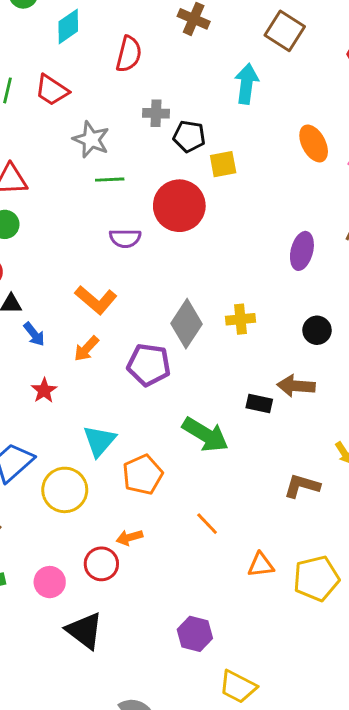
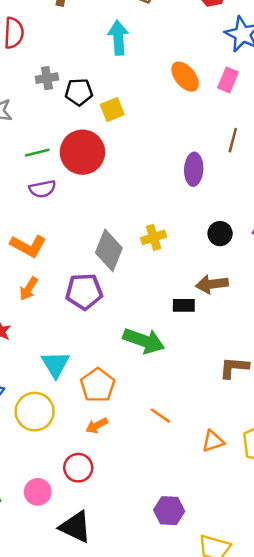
green line: (110, 180) -> (37, 153), moved
orange arrow: (129, 537) -> (97, 426), moved

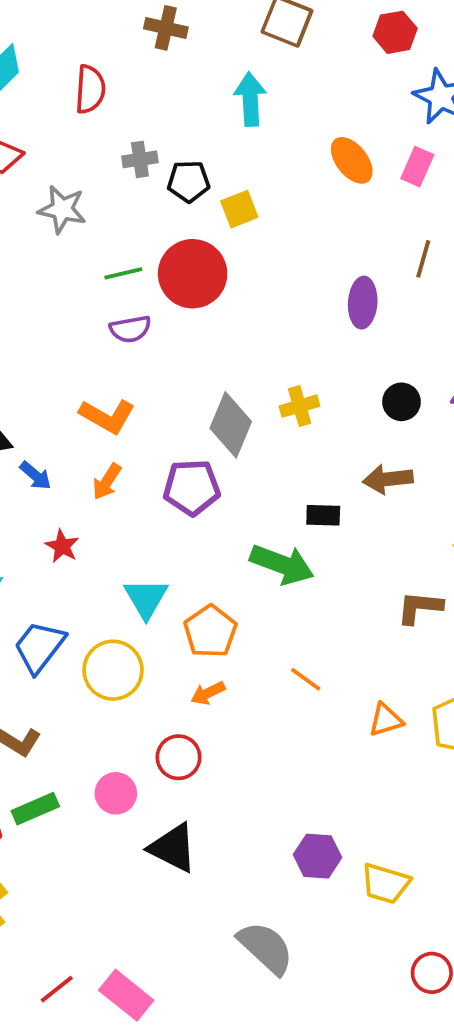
black rectangle: (184, 305) -> (323, 515), moved
purple hexagon: (169, 511) -> (317, 856), moved

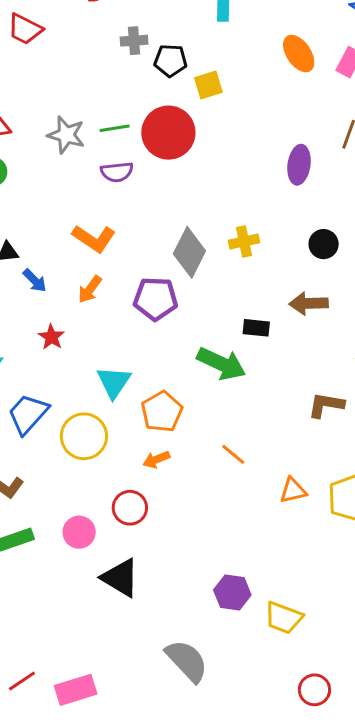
gray star: (62, 209) -> (66, 135), moved
pink rectangle: (126, 995) -> (76, 690), turned -60

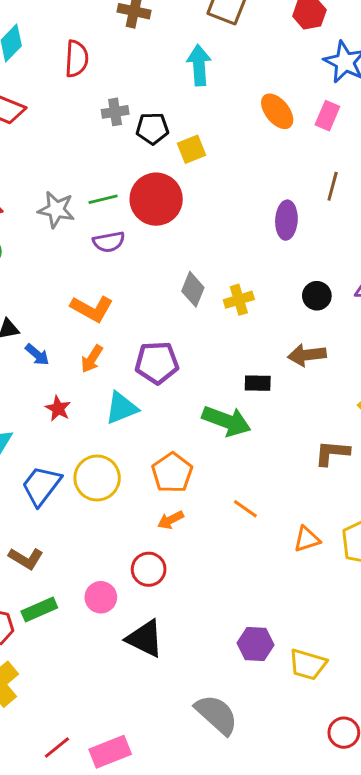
gray diamond: (189, 252) -> (193, 289), moved, size x0.7
cyan triangle: (114, 382) -> (121, 408), moved, turned 39
yellow circle: (84, 436) -> (97, 478), moved

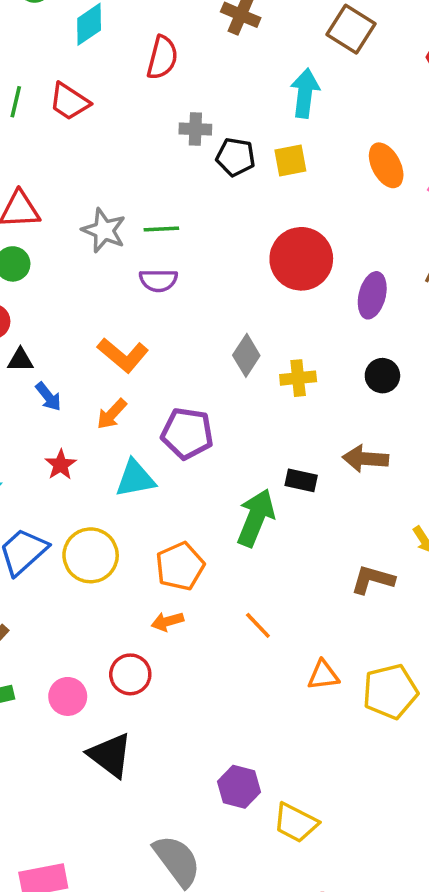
yellow square: (191, 149) -> (290, 161), moved
red circle: (156, 199) -> (301, 259), moved
black circle: (317, 296) -> (382, 376), moved
green arrow: (226, 421) -> (256, 518), turned -99

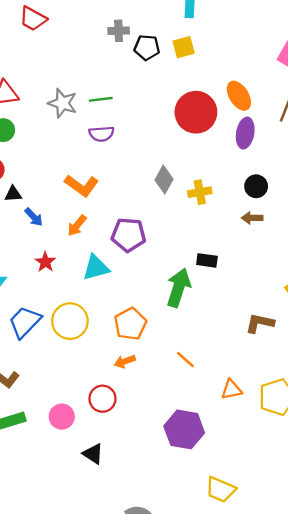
orange ellipse: (386, 165) -> (239, 96), moved
brown arrow: (365, 459) -> (252, 218), moved, size x0.7
black triangle: (110, 755) -> (93, 454), size x0.7
purple hexagon: (239, 787) -> (184, 429), moved, size x1.4

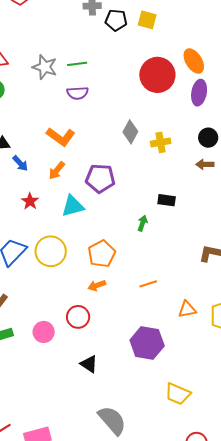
yellow square: (184, 47) -> (147, 20), turned 30
green arrow: (179, 288) -> (142, 223), size x0.5
orange line: (185, 360) -> (148, 284), turned -60
black triangle: (93, 454) -> (89, 364), moved

